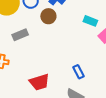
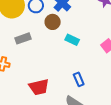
cyan rectangle: (90, 21) -> (72, 40), moved

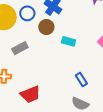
red trapezoid: (39, 87) -> (30, 94), moved

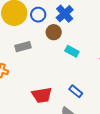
blue rectangle: (81, 80) -> (76, 91), turned -32
red trapezoid: (30, 94) -> (42, 95), moved

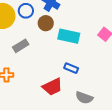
cyan rectangle: (72, 51) -> (69, 36), size x1.5
blue rectangle: (76, 91) -> (71, 68), moved

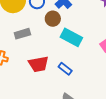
red trapezoid: (52, 87) -> (38, 64), moved

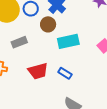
cyan rectangle: (71, 37) -> (68, 41), turned -35

